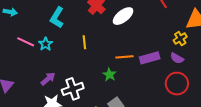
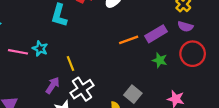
cyan L-shape: (57, 17) -> (59, 15), moved
yellow line: (84, 42) -> (71, 63), moved
green star: (109, 75) -> (160, 60), moved

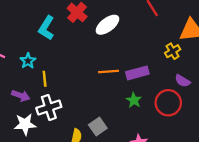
purple semicircle: (185, 26) -> (183, 81), moved
cyan star: (40, 49) -> (28, 61), moved
purple arrow: (53, 85) -> (21, 96), turned 60

